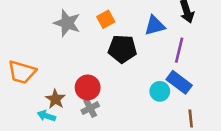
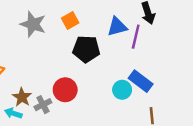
purple line: (179, 50) -> (136, 37), moved
red circle: (88, 87) -> (65, 90), moved
gray cross: (90, 108) -> (43, 105), moved

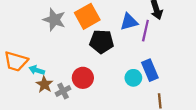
orange square: (70, 21) -> (87, 16), size x1.6
blue rectangle: (141, 81) -> (150, 70), turned 30
cyan arrow: (13, 113) -> (37, 70), moved

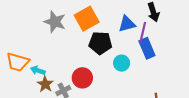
blue rectangle: (150, 70) -> (147, 48), moved
cyan circle: (133, 78) -> (122, 63), moved

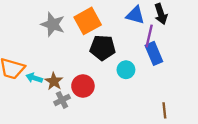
blue triangle: (127, 24) -> (135, 15), moved, turned 30
brown star: (45, 84) -> (54, 81), moved

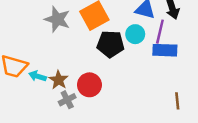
blue rectangle: (154, 53) -> (165, 50), turned -65
cyan circle: (126, 70) -> (135, 34), moved
brown line: (164, 110) -> (177, 101), moved

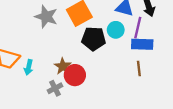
cyan arrow: (38, 76) -> (29, 67), turned -96
brown star: (59, 80) -> (63, 66), moved
brown line: (177, 101) -> (139, 68), moved

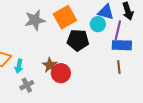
gray star: (46, 17) -> (35, 20), turned -30
cyan circle: (116, 30) -> (98, 24), moved
gray cross: (55, 88) -> (27, 85), moved

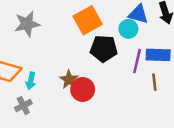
gray star: (35, 20) -> (27, 24), moved
purple line: (118, 30) -> (137, 61), moved
gray cross: (27, 85) -> (23, 106), moved

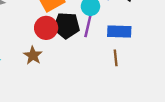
purple line: (137, 61) -> (88, 25), moved
red circle: (83, 89) -> (46, 28), moved

